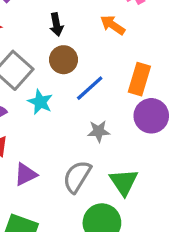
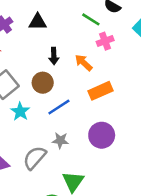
black arrow: (56, 25) -> (54, 56), moved
orange rectangle: (139, 79) -> (101, 91), moved, turned 40
gray semicircle: (77, 177) -> (35, 158), moved

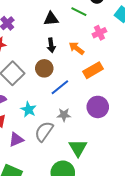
black triangle: (38, 22) -> (51, 19), moved
pink cross: (105, 41) -> (99, 33), moved
cyan star: (20, 111) -> (28, 109), moved

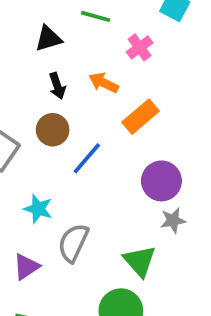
gray star: (64, 115) -> (173, 220), moved

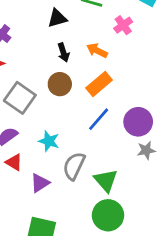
orange rectangle: (141, 117) -> (99, 84), moved
blue line: (87, 158) -> (99, 119), moved
green triangle: (140, 261) -> (106, 180), moved

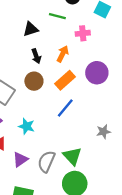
pink cross: (123, 25) -> (83, 33), turned 32
orange arrow: (97, 50) -> (63, 54), turned 91
purple circle: (138, 122) -> (97, 73), moved
gray semicircle: (74, 166) -> (46, 162), moved

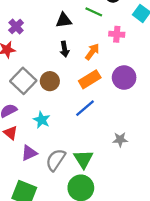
brown circle: (34, 81) -> (50, 81), moved

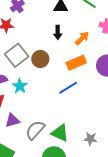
cyan star: (42, 120) -> (20, 86), moved
gray star: (120, 140) -> (90, 139), moved
green triangle: (83, 159) -> (60, 133), turned -42

